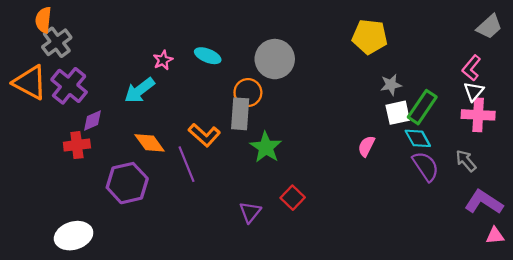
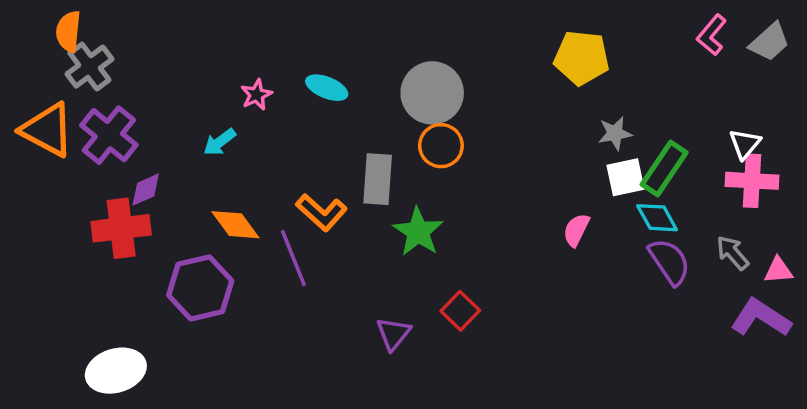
pink L-shape: (471, 68) -> (712, 35), moved
cyan arrow: (139, 90) -> (220, 142), size x0.7
orange circle: (248, 93) -> (441, 146), moved
red cross: (77, 145) -> (121, 228), size x1.4
pink triangle: (495, 236) -> (778, 270), moved

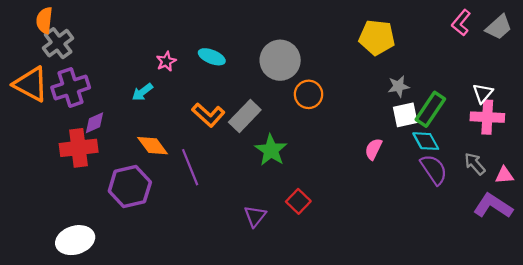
purple cross: (109, 135) -> (71, 88), turned 33
orange circle: (441, 146) -> (309, 94), moved
gray rectangle: (378, 179) -> (245, 116), turned 40
orange L-shape: (321, 212) -> (208, 115), moved

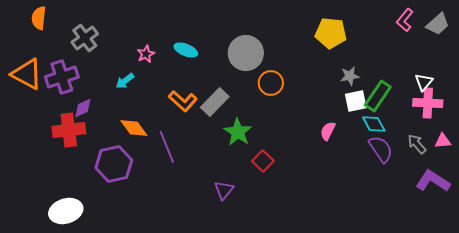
gray cross: (58, 43) -> (85, 38), moved
pink triangle: (504, 175) -> (443, 141), moved
red square: (298, 201) -> (263, 161), moved

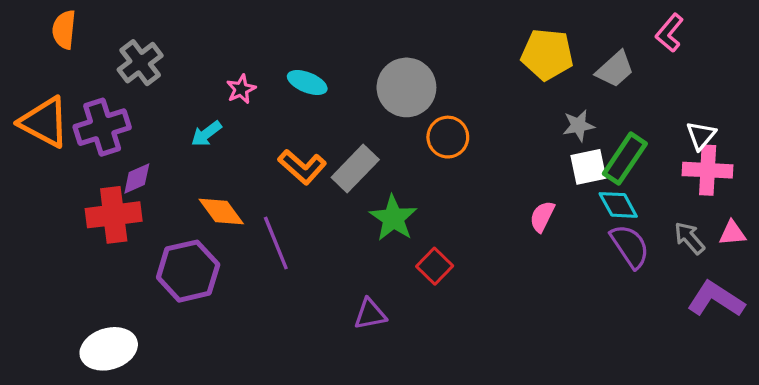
gray trapezoid: (438, 24) -> (615, 69), moved
purple triangle: (224, 190) -> (370, 314), turned 40

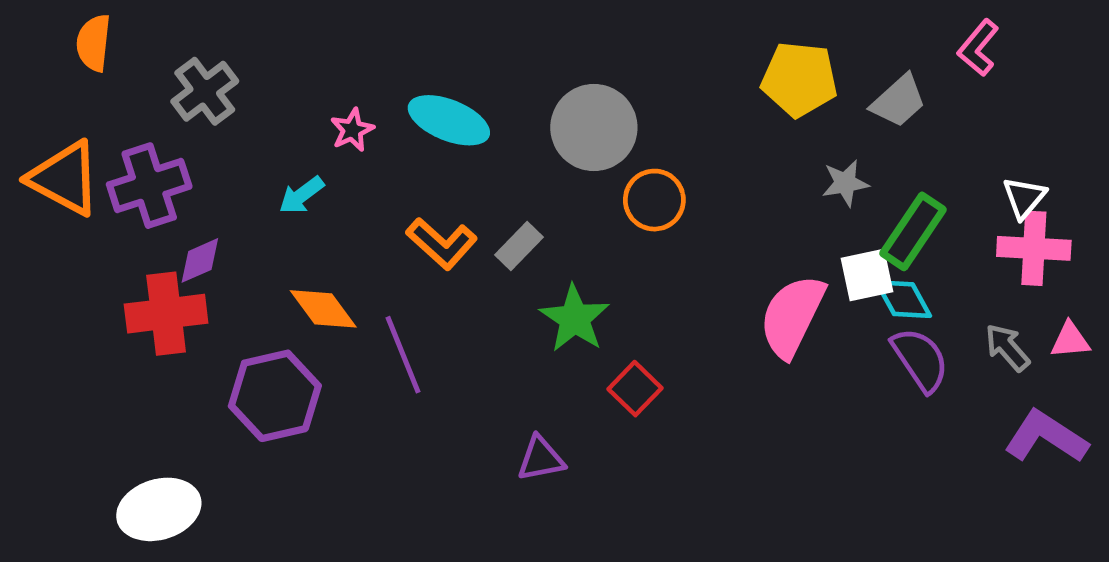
cyan ellipse: (307, 82) -> (449, 120), size x1.4
white square: (588, 167) -> (867, 275), moved
gray rectangle: (355, 169) -> (519, 246), size x0.7
pink semicircle: (542, 216) -> (792, 316), size x1.8

